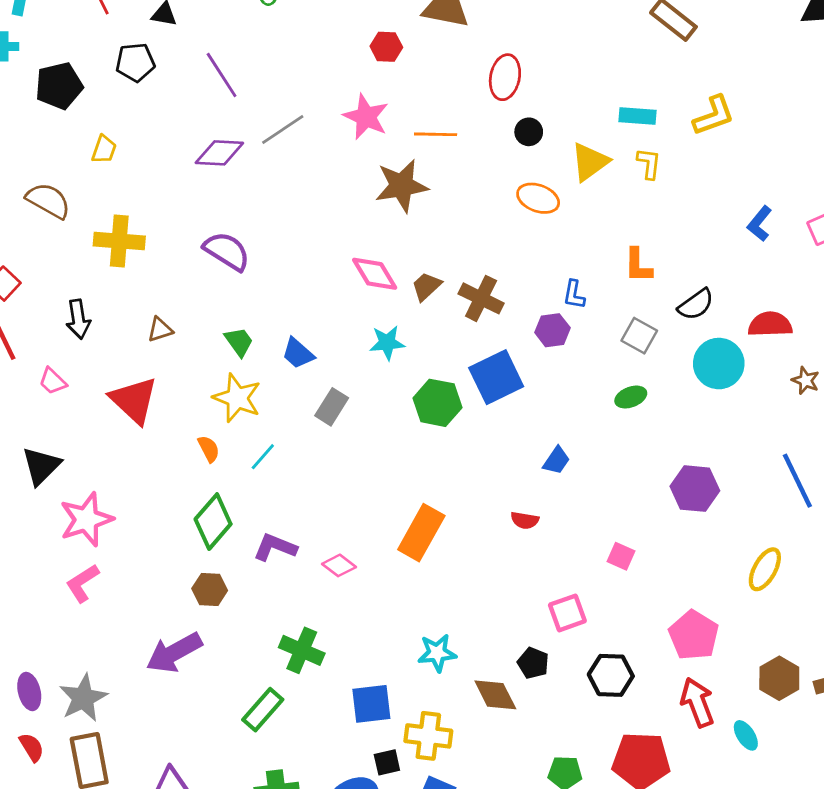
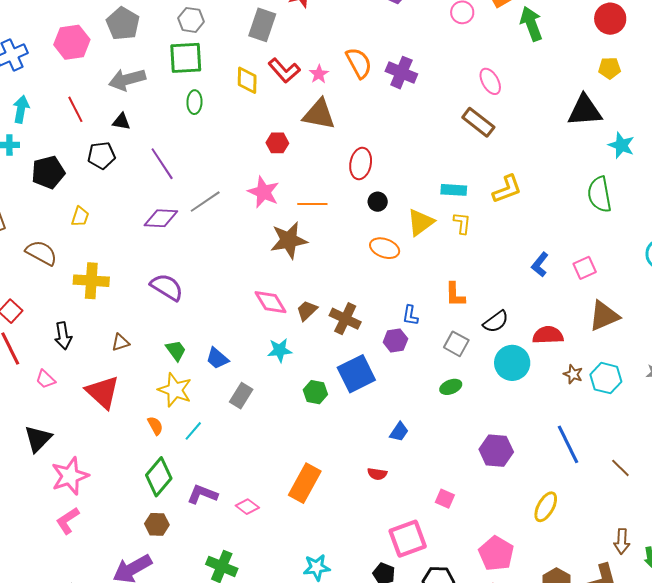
green hexagon: (437, 403) -> (315, 392), size x0.7
pink square: (567, 613) -> (408, 539), size x1.4

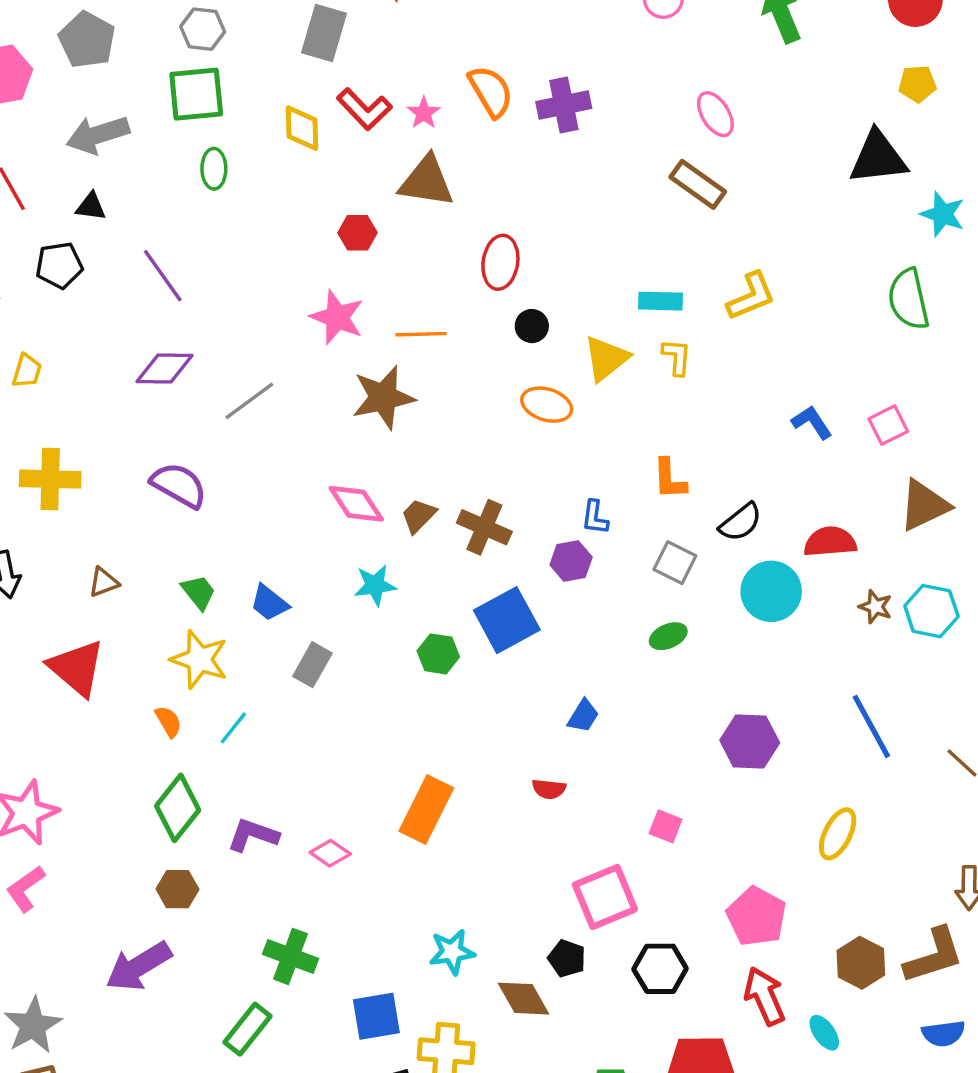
purple cross: (401, 73) -> (564, 105), turned -32
gray line: (205, 202) -> (249, 401), moved
blue L-shape: (540, 265) -> (812, 422), turned 110

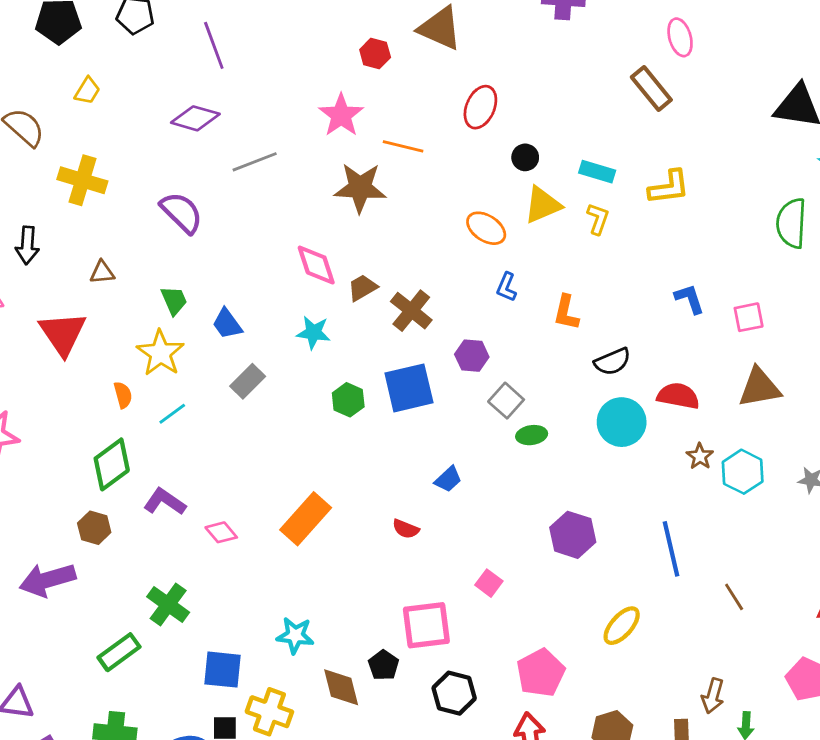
black circle: (532, 326) -> (525, 157), moved
blue L-shape: (595, 517) -> (506, 287), moved
gray square: (675, 563) -> (506, 401), moved

